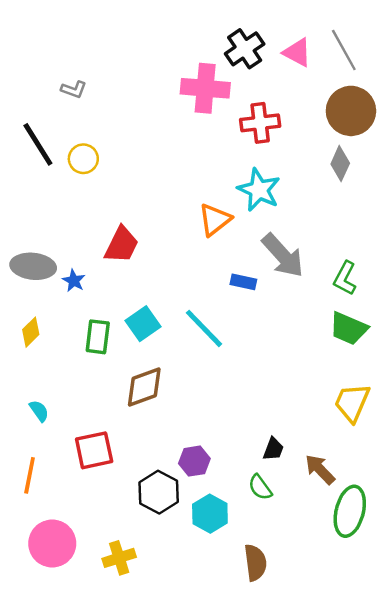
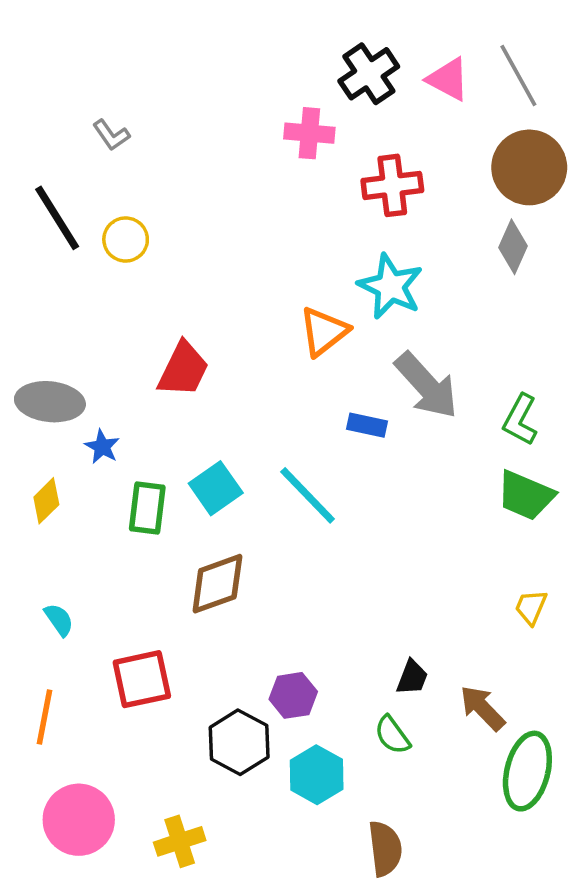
pink cross: (205, 88) -> (309, 133), size x0.7
gray L-shape: (74, 89) -> (111, 135), turned 35
blue star: (74, 281) -> (102, 447), moved
yellow trapezoid: (352, 403) -> (531, 607), size x0.6

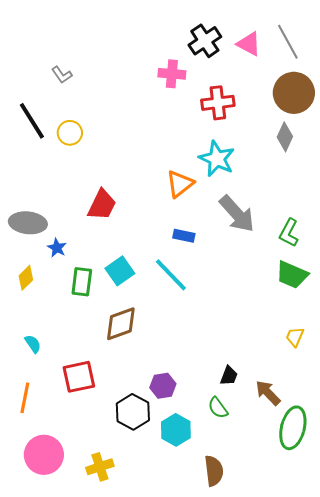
blue rectangle: (367, 425) -> (184, 236), moved

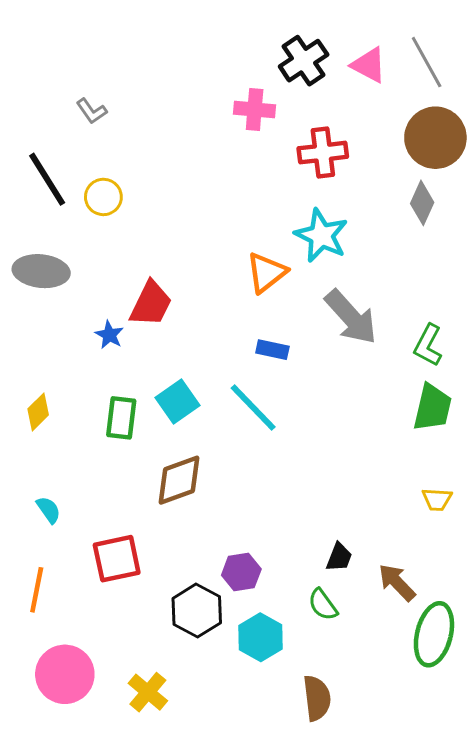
gray ellipse: (28, 223) -> (41, 271), moved
blue star: (57, 248) -> (109, 335), moved
green trapezoid: (292, 275) -> (432, 407), turned -100
yellow trapezoid: (295, 337) -> (437, 499), turned -110
yellow cross: (100, 467) -> (148, 692), turned -32

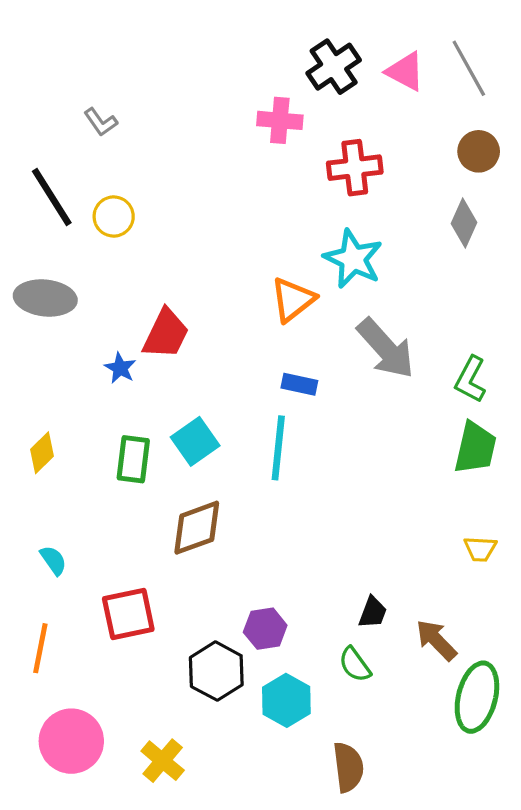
brown circle: (435, 138) -> (479, 151), size x0.6
cyan line: (253, 407) -> (278, 448), turned 50

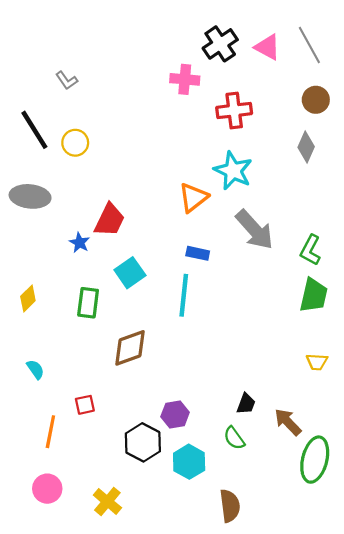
cyan square: (195, 441) -> (130, 273), moved
red square: (128, 614) -> (85, 405), size x0.6
orange line: (40, 648) -> (50, 432), moved
pink circle: (71, 741) -> (47, 489), size x0.7

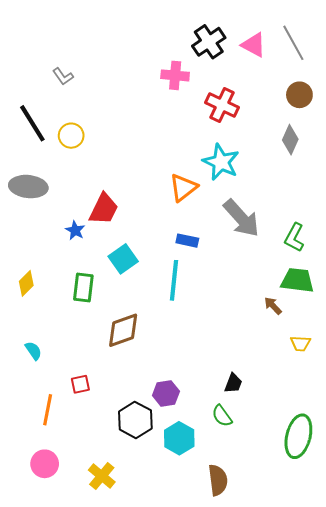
red cross: (234, 111) -> (222, 105), turned 32
green trapezoid: (314, 295) -> (297, 280), turned -96
brown arrow: (288, 422) -> (273, 306), moved, size x0.7

